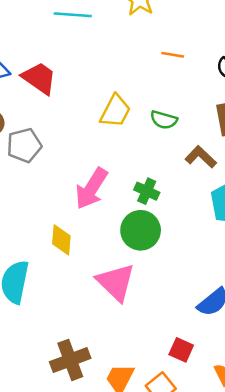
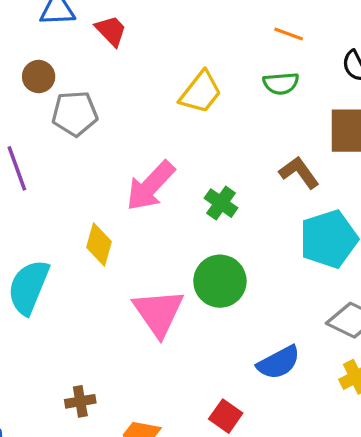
red trapezoid: (39, 78) -> (111, 31), size x0.7
green semicircle: (164, 120) -> (281, 83), moved, turned -32
green circle: (141, 230) -> (220, 281), moved
brown cross: (70, 360) -> (80, 401), size x0.6

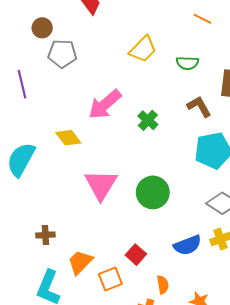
green semicircle: (281, 83) -> (187, 63), moved
yellow diamond: (99, 244) -> (68, 138), turned -60
green circle: (220, 281) -> (153, 192), moved
blue semicircle: (279, 363) -> (188, 245), moved

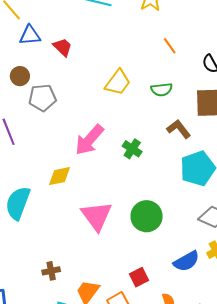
orange line: (202, 19) -> (170, 46), turned 36
yellow diamond: (68, 138) -> (59, 176), turned -55
red square: (136, 255) -> (139, 277), turned 30

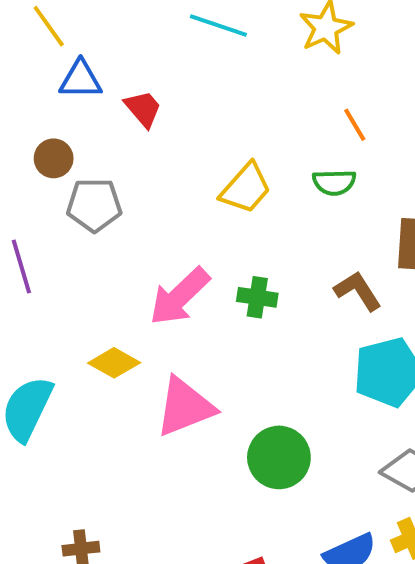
green semicircle: (162, 90) -> (334, 182), moved
green cross: (132, 149) -> (257, 297), moved, turned -30
yellow diamond: (59, 176) -> (114, 363), turned 35
pink triangle: (97, 216) -> (185, 407), moved, turned 40

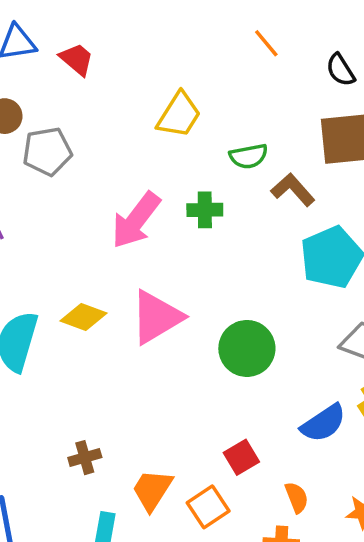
green semicircle: (334, 182) -> (249, 156), moved
yellow diamond: (114, 363) -> (84, 317), moved

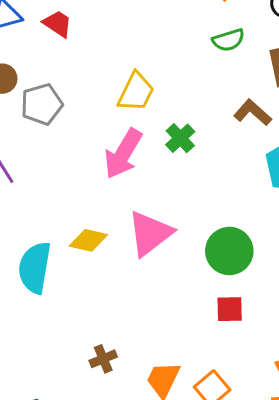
yellow trapezoid: (179, 115) -> (136, 92), moved
green semicircle: (249, 156) -> (228, 40), moved
green cross: (205, 210) -> (180, 138), turned -36
red square: (241, 457) -> (230, 309), moved, turned 36

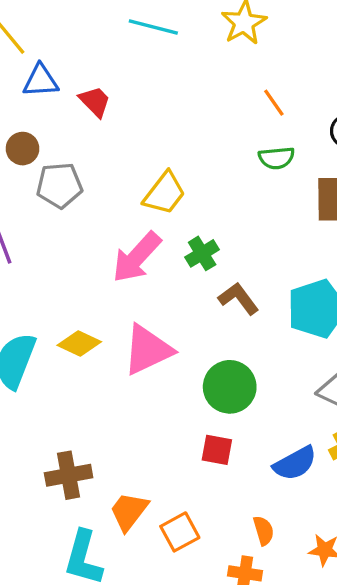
brown L-shape: (253, 113) -> (239, 299), moved
brown cross: (103, 359) -> (69, 475), size x1.5

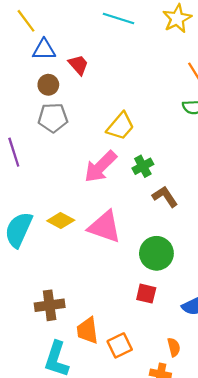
brown circle: (23, 149) -> (48, 85), moved
pink triangle: (148, 350) -> (105, 227), turned 42
orange trapezoid: (129, 511) -> (87, 330), turned -48

